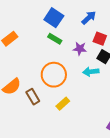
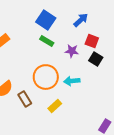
cyan arrow: (91, 72) -> (72, 81), moved

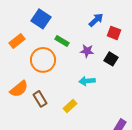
blue square: (46, 20) -> (41, 19), moved
red square: (92, 41) -> (114, 33), moved
orange circle: (46, 77) -> (43, 60), moved

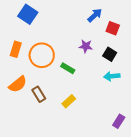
blue square: (41, 19) -> (28, 14), moved
orange rectangle: (17, 41) -> (16, 49), moved, turned -35
green rectangle: (62, 41) -> (68, 68), moved
cyan arrow: (87, 81) -> (112, 76), moved

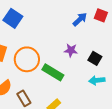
red square: (113, 28) -> (101, 15), moved
green rectangle: (68, 68) -> (53, 72), size x1.5

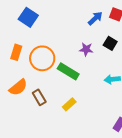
black square: (95, 58) -> (110, 43), moved

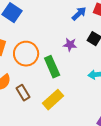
green rectangle: (68, 71) -> (52, 67), turned 35
yellow rectangle: (69, 104) -> (53, 100), size x1.5

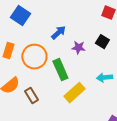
blue arrow: (79, 14) -> (58, 33), moved
yellow rectangle: (53, 100) -> (74, 93), moved

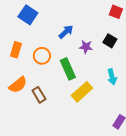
orange circle: (34, 57) -> (42, 56), size x0.7
cyan arrow: (104, 78) -> (112, 77), turned -98

